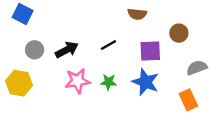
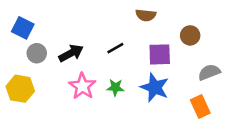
blue square: (23, 14) -> (23, 28), moved
pink star: (77, 81) -> (82, 86), turned -30

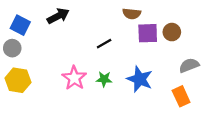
gray circle: (37, 53) -> (12, 48), moved
black arrow: (71, 53) -> (58, 16), moved
purple square: (160, 54) -> (148, 33), moved

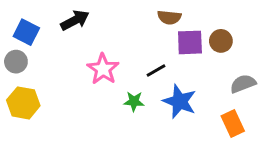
black line: (104, 44) -> (156, 70), moved
pink star: (74, 78) -> (103, 69), moved

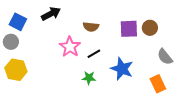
brown semicircle: (169, 17) -> (91, 27), moved
black line: (156, 70) -> (94, 54), moved
gray semicircle: (243, 84) -> (165, 57), turned -108
green star: (134, 101) -> (89, 78), moved

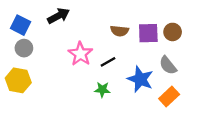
brown semicircle: (91, 27) -> (120, 31), moved
gray circle: (11, 42) -> (24, 48), moved
gray semicircle: (165, 57) -> (168, 65), moved
orange rectangle: (158, 84) -> (169, 96), moved, turned 72

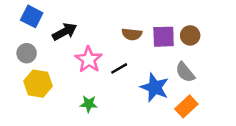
black arrow: (59, 16) -> (65, 32), moved
blue square: (20, 25) -> (32, 16), moved
yellow hexagon: (18, 80) -> (38, 84), moved
green star: (102, 90) -> (89, 104), moved

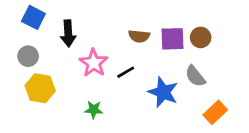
black arrow: (65, 32) -> (68, 33), turned 115
orange rectangle: (186, 106) -> (215, 112), moved

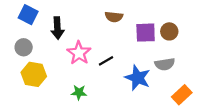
brown semicircle: (139, 36) -> (114, 17), moved
gray semicircle: (195, 76) -> (165, 64), turned -60

